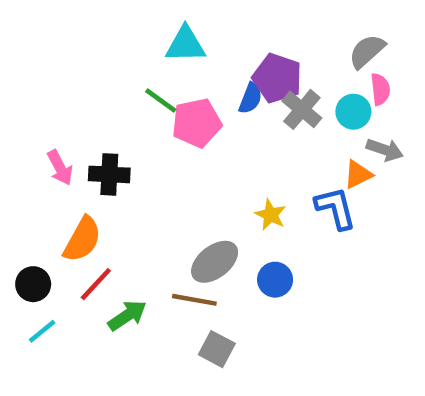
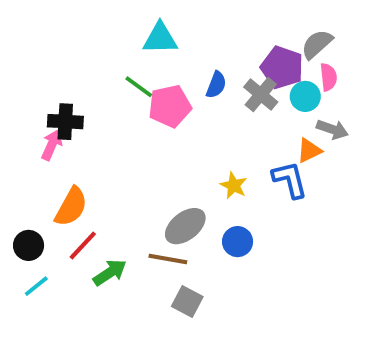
purple pentagon: (277, 78) -> (282, 67), moved
pink arrow: (60, 168) -> (52, 145), turned -128
black cross: (109, 174) -> (65, 122), moved

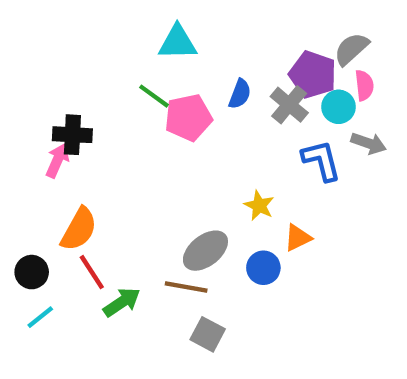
orange triangle: (309, 151) -> (298, 238), moved
blue L-shape: (290, 180) -> (321, 160), moved
red line: (83, 245) -> (92, 272), turned -76

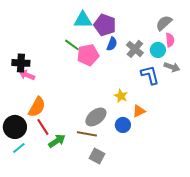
purple pentagon: (313, 75) -> (105, 25), moved
black cross: (72, 135) -> (21, 63), moved
pink arrow: (57, 160) -> (27, 75), turned -91
black circle: (32, 272) -> (15, 127), size x1.5

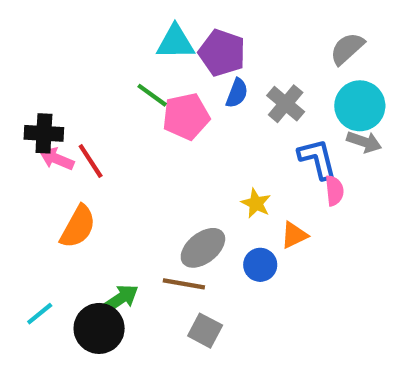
pink semicircle: (170, 40) -> (334, 191), moved
cyan circle: (158, 50) -> (360, 106), moved, size x1.5
black circle: (15, 127) -> (99, 328), moved
red line: (43, 127) -> (91, 161), moved

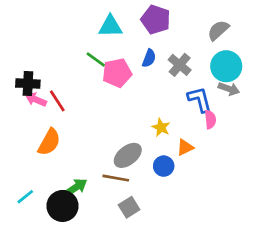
purple pentagon: (222, 53) -> (156, 20), moved
gray square: (205, 331) -> (129, 207), turned 30

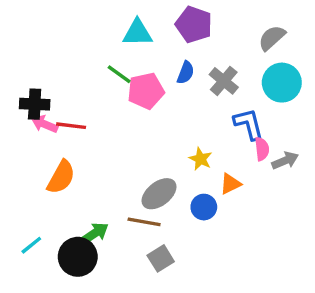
gray arrow: (229, 89) -> (285, 161), moved, turned -42
red line: (57, 101) -> (71, 126), turned -50

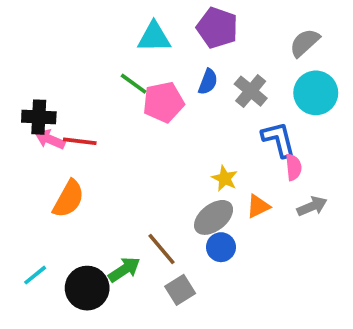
gray arrow: (285, 161) -> (312, 206), moved
gray ellipse: (159, 194) -> (214, 217), moved
blue circle: (204, 207) -> (221, 247), moved
brown line: (144, 222) -> (161, 249), turned 40
green arrow: (94, 234) -> (124, 269), moved

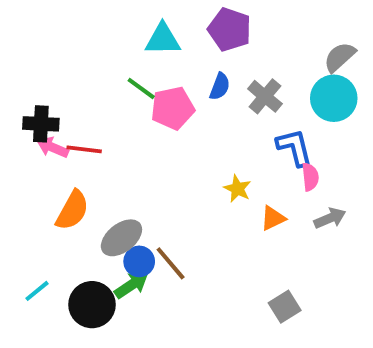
gray semicircle: (305, 43) -> (340, 57), moved
gray ellipse: (214, 217) -> (121, 238), moved
blue circle: (221, 247) -> (139, 261), moved
gray square: (180, 290) -> (285, 307), moved

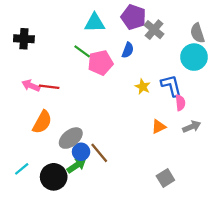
gray semicircle: (340, 57) -> (197, 33), turned -66
gray cross: (265, 96) -> (154, 30), moved
black cross: (41, 124) -> (24, 39), moved
yellow star: (237, 189) -> (143, 87), moved

